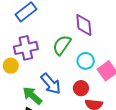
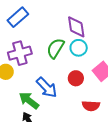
cyan circle: (86, 61) -> (79, 48), moved
red circle: (81, 88) -> (76, 78), moved

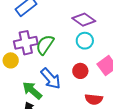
purple diamond: (76, 27) -> (84, 20), turned -50
green semicircle: (55, 48) -> (45, 45), moved

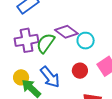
purple diamond: (84, 20) -> (66, 32), moved
yellow circle: (11, 60) -> (21, 77), moved

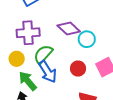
green semicircle: (46, 43) -> (43, 54), moved
yellow circle: (21, 77) -> (17, 59), moved

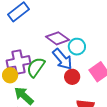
purple cross: (28, 33) -> (19, 62), moved
blue arrow: (48, 72) -> (62, 59), moved

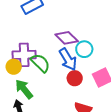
green semicircle: (36, 67) -> (40, 63), turned 90

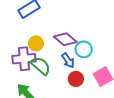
blue arrow: (68, 59) -> (68, 60), size x0.7
yellow circle: (14, 67) -> (36, 43), moved

